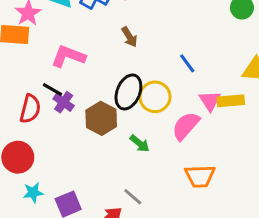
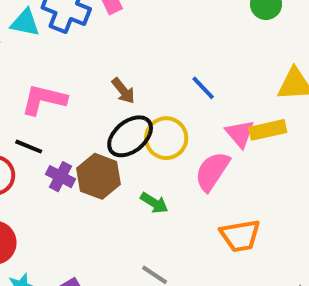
brown arrow: (129, 37) -> (123, 91), moved
black ellipse: (128, 92) -> (130, 136), turned 36
purple cross: (64, 102) -> (61, 177), moved

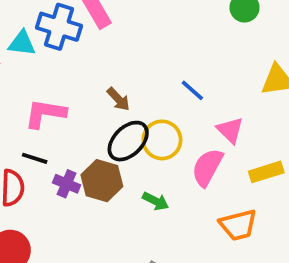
yellow rectangle: (268, 130) -> (266, 172), moved

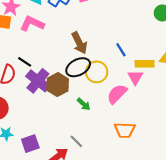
brown arrow: (118, 99) -> (79, 43), size x1.5
pink L-shape: (45, 113) -> (32, 24), moved
yellow rectangle: (266, 172) -> (145, 64), moved
purple cross: (67, 184) -> (38, 81), size x1.6

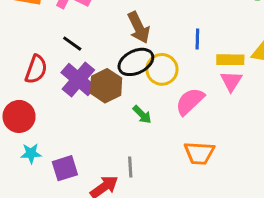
blue line: (121, 50) -> (197, 39), turned 32
black line: (25, 62) -> (72, 44), moved
pink triangle: (135, 77) -> (231, 81), moved
gray line: (76, 141) -> (130, 167), turned 40

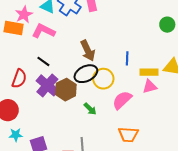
pink triangle: (231, 81) -> (150, 86), turned 42

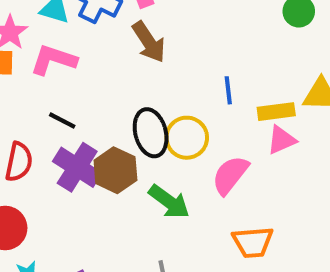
brown arrow: (88, 51) -> (149, 42), moved
black ellipse: (86, 74) -> (151, 133), turned -70
green arrow: (90, 109) -> (169, 202), size x1.5

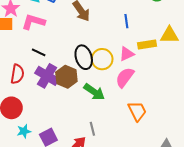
blue line: (228, 90) -> (126, 21), moved
pink triangle: (282, 140) -> (127, 54), moved
orange trapezoid: (253, 242) -> (137, 111), turned -110

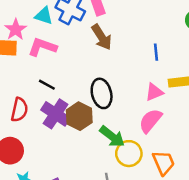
yellow circle: (102, 59) -> (129, 154), moved

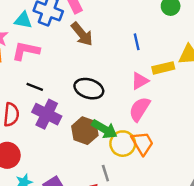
black ellipse: (102, 93) -> (89, 89), turned -52
brown hexagon: (79, 116) -> (85, 131), moved
orange trapezoid: (164, 163) -> (142, 143), moved

